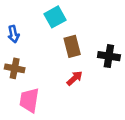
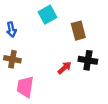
brown rectangle: (72, 46) -> (78, 31), moved
black cross: (109, 56) -> (88, 60), moved

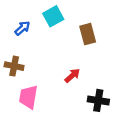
blue arrow: (11, 29) -> (22, 28), moved, turned -120
black cross: (88, 60) -> (98, 100), moved

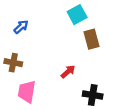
cyan square: (53, 16) -> (77, 15), moved
brown rectangle: (88, 34) -> (92, 39), moved

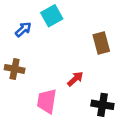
cyan square: (77, 15) -> (52, 16), moved
pink trapezoid: (27, 92) -> (47, 101), moved

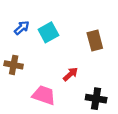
cyan square: (52, 16) -> (48, 32), moved
pink trapezoid: (47, 101) -> (44, 95), turned 100

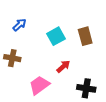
cyan square: (48, 32) -> (56, 36), moved
pink trapezoid: (44, 95) -> (39, 85), turned -55

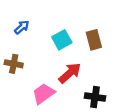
red arrow: (63, 66) -> (70, 73), size x1.5

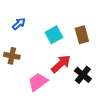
black cross: (95, 97) -> (83, 75), moved, turned 30

